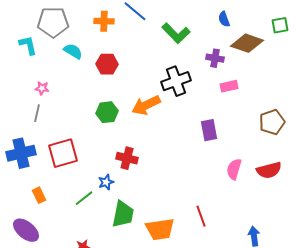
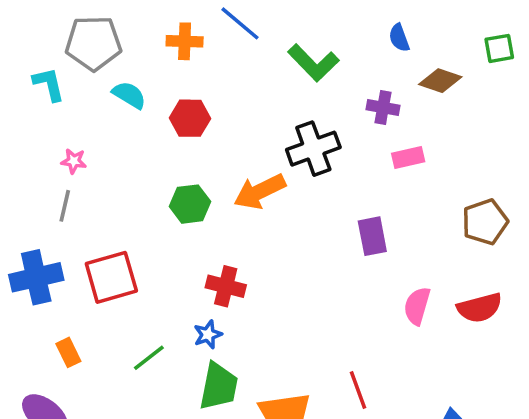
brown diamond: (247, 43) -> (440, 81), size x0.7
blue star: (106, 182) -> (208, 335), moved

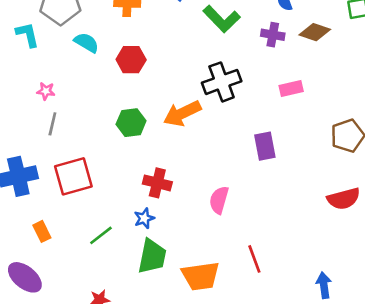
purple cross: (383, 107) -> (273, 35), moved
gray line: (65, 206) -> (52, 124), moved
pink semicircle: (417, 306) -> (219, 200), moved

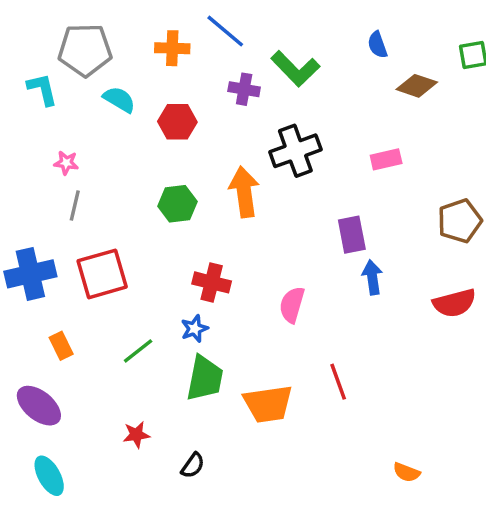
purple cross: (273, 35) -> (244, 89), moved
orange arrow: (182, 113) -> (244, 192), turned 108
blue arrow: (324, 285) -> (372, 277), moved

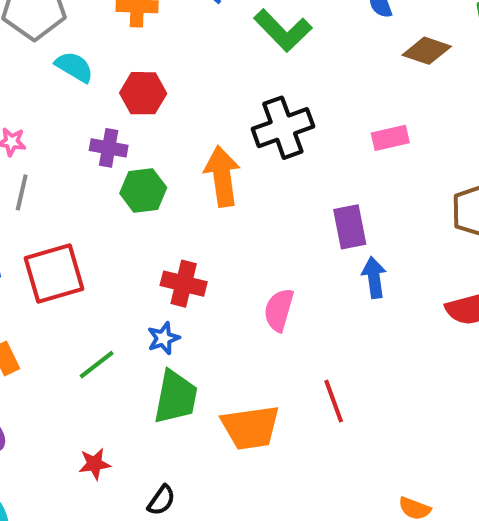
purple cross: (244, 89) -> (109, 148), moved

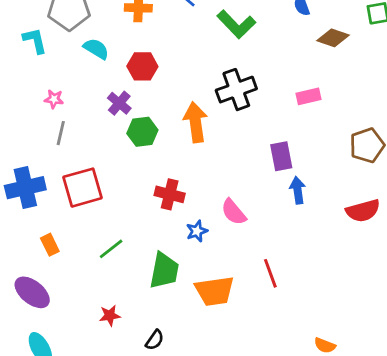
purple cross: (109, 148) -> (119, 103), turned 30
pink semicircle: (279, 310) -> (234, 212), turned -56
blue star: (163, 338) -> (197, 231), moved

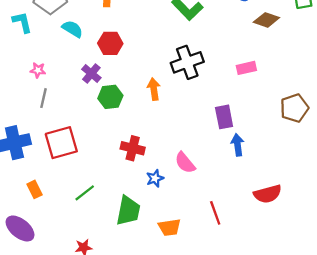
orange arrow: (196, 122) -> (154, 89), size x0.7
red semicircle: (363, 211) -> (268, 194), moved
orange trapezoid: (215, 291) -> (169, 227), size x0.7

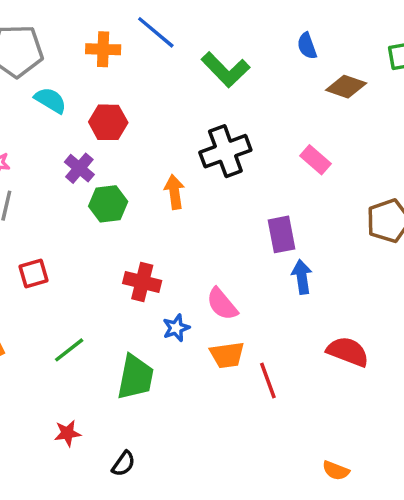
pink rectangle: (246, 68) -> (315, 160), turned 54
red square: (61, 143) -> (33, 273), size x0.6
red semicircle: (268, 194) -> (348, 352), turned -144
orange trapezoid: (169, 227) -> (227, 355), moved

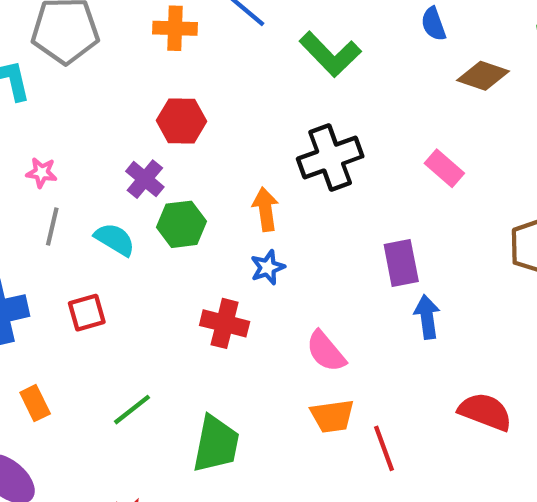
cyan semicircle: (50, 100) -> (115, 239), moved
blue star: (176, 328) -> (268, 267), moved

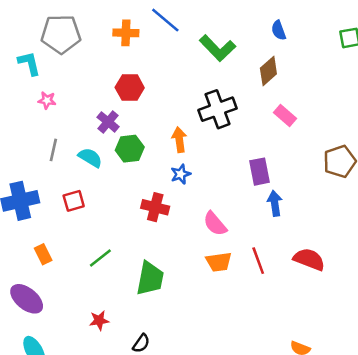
brown diamond: (483, 76) -> (268, 71), moved, turned -60
pink star: (41, 173) -> (47, 100), moved
red line: (384, 448) -> (258, 261), moved

